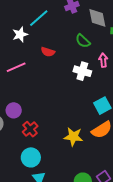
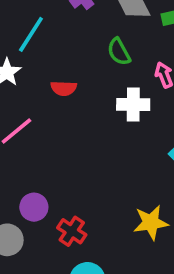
green semicircle: (83, 41) -> (119, 52), turned 35

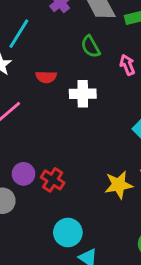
white cross: (133, 105) -> (83, 94), moved
red cross: (72, 231) -> (53, 180), moved

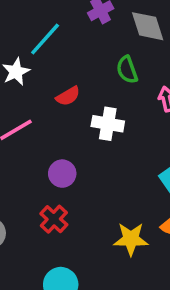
red semicircle: (46, 77) -> (68, 96), turned -42
purple circle: (23, 174) -> (62, 174), moved

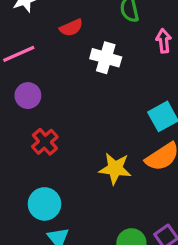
purple circle: (62, 174) -> (28, 96), moved

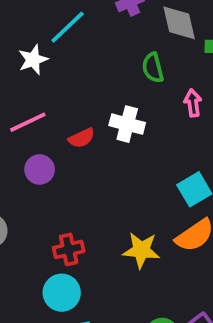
red semicircle: (71, 28) -> (82, 138), moved
red cross: (45, 142) -> (69, 249), moved, turned 30

